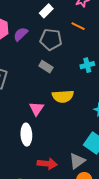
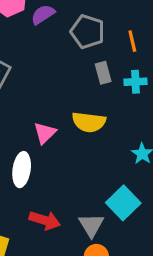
orange line: (78, 26) -> (132, 41), moved, turned 40
gray rectangle: (46, 67) -> (103, 73), moved, turned 32
gray triangle: (77, 161) -> (91, 225), turned -36

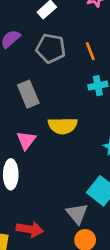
gray rectangle: (103, 73) -> (28, 94), moved, size x1.4
red arrow: (45, 220) -> (30, 229), moved

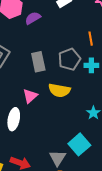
gray pentagon: (51, 48) -> (69, 59), moved, turned 30

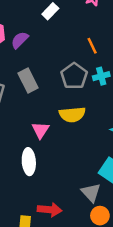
gray rectangle: (38, 62) -> (28, 80), moved

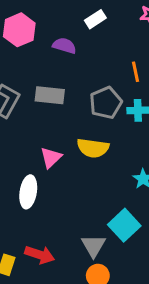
purple semicircle: (20, 40) -> (64, 46), moved, turned 48
gray rectangle: (28, 80) -> (50, 95), turned -70

